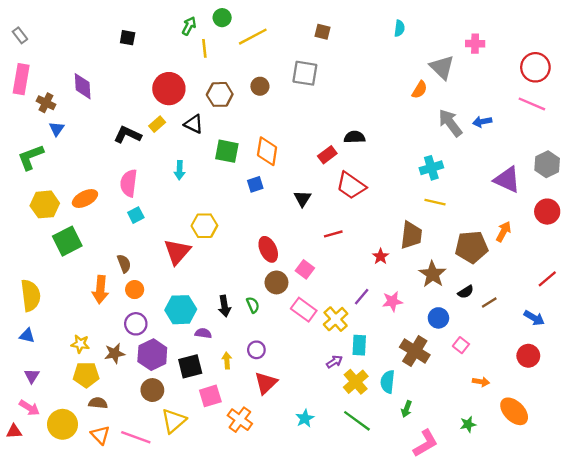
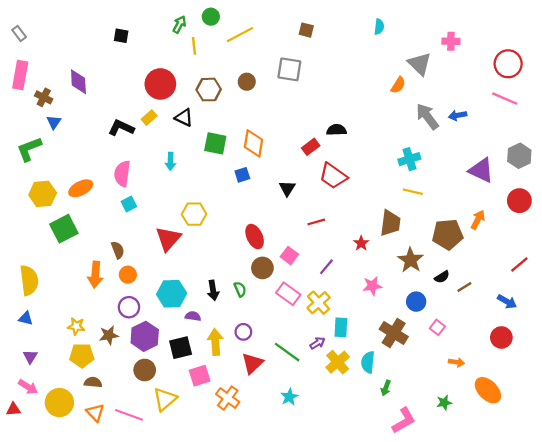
purple line: (362, 297) -> (326, 267), moved
yellow arrow: (227, 360) -> (215, 342), size x1.6
green line: (357, 421) -> (287, 352), moved

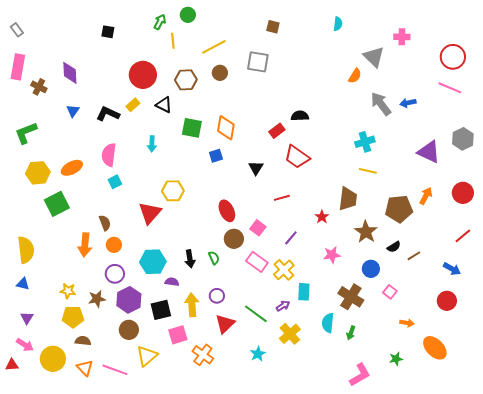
yellow line: (240, 35) -> (214, 47), moved
blue triangle: (54, 122) -> (73, 111), moved
red circle: (519, 201) -> (463, 193), moved
yellow cross: (338, 362) -> (290, 334), moved
green arrow: (386, 388) -> (351, 333), moved

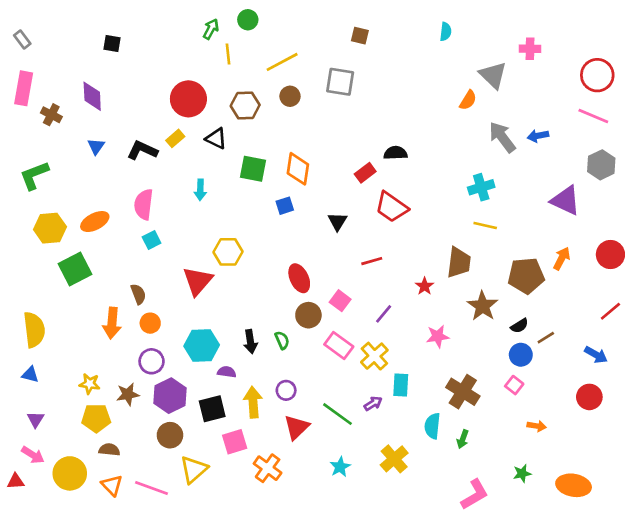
black square: (108, 32) -> (112, 43), moved
gray hexagon: (463, 139) -> (601, 165), moved
blue circle: (371, 269) -> (521, 355), moved
yellow cross: (290, 334) -> (394, 459), moved
orange ellipse: (435, 348) -> (574, 485), moved, turned -35

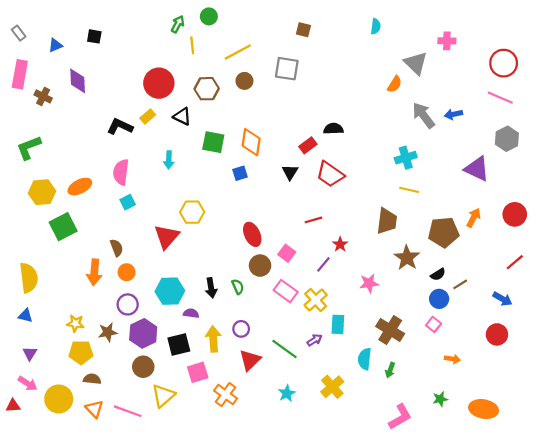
blue triangle: (96, 146) -> (55, 45), moved, turned 32
black triangle: (337, 222) -> (290, 172), moved
red star: (425, 286) -> (340, 244), moved

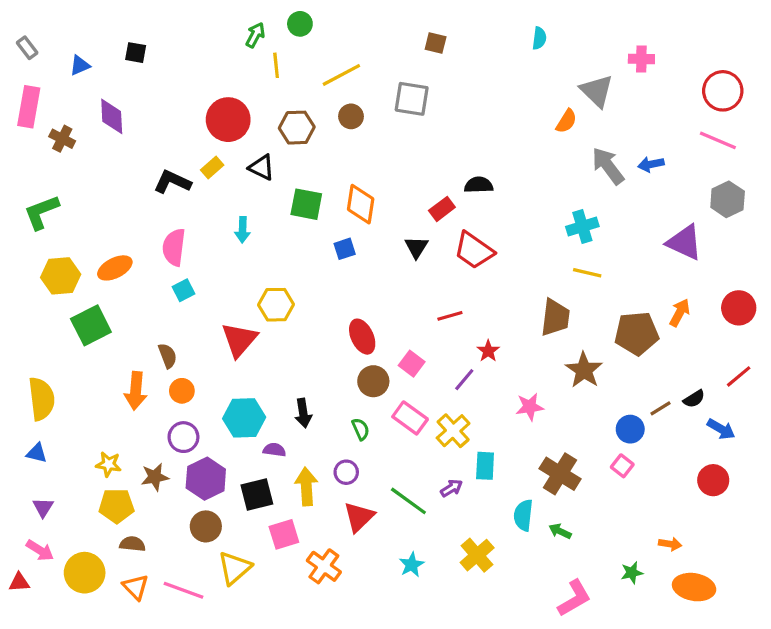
black semicircle: (438, 274) -> (694, 399), moved
green semicircle: (238, 287) -> (361, 429), moved
orange arrow: (452, 359) -> (670, 544), moved
green arrow: (390, 370) -> (560, 531), turned 96

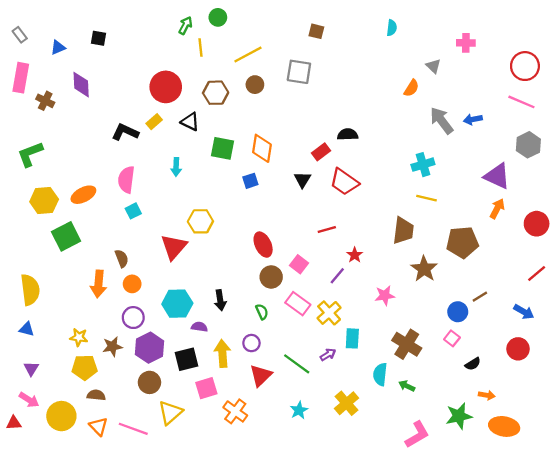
gray triangle: (597, 91) -> (433, 66), size x0.6
orange arrow: (680, 313) -> (497, 209), moved
black semicircle: (694, 399) -> (473, 364), moved
green star: (632, 573) -> (459, 416), size x1.6

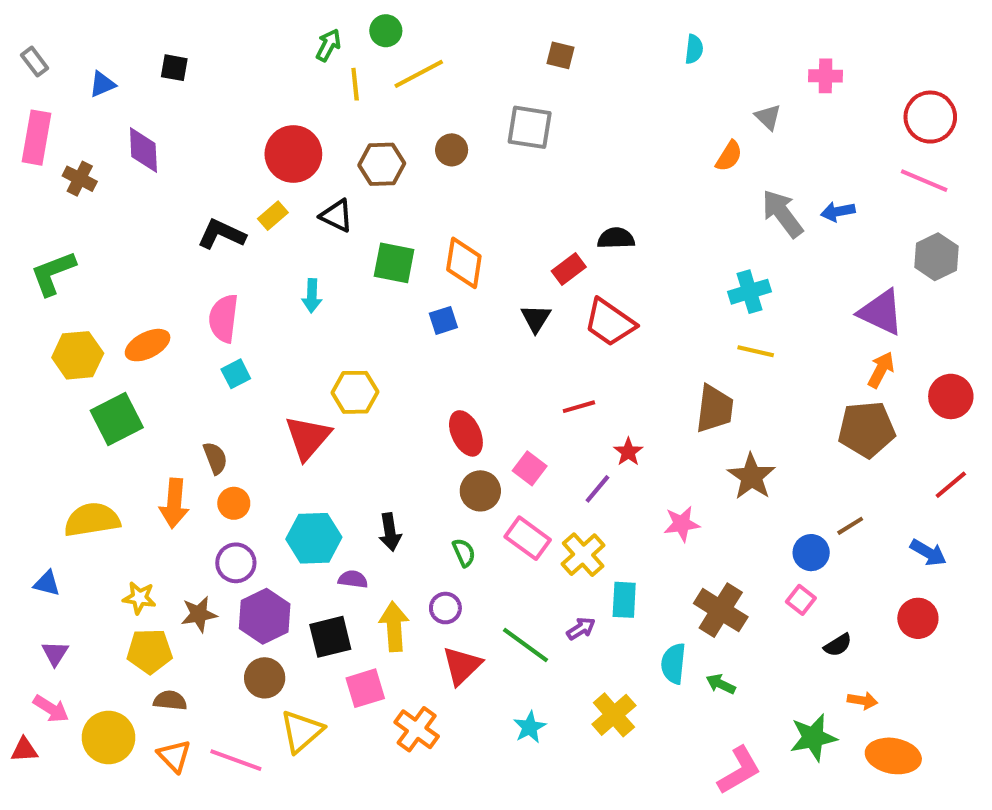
yellow line: (248, 54) -> (419, 74), moved
brown pentagon: (462, 242) -> (867, 429), moved
yellow semicircle: (30, 290) -> (92, 520), moved, turned -92

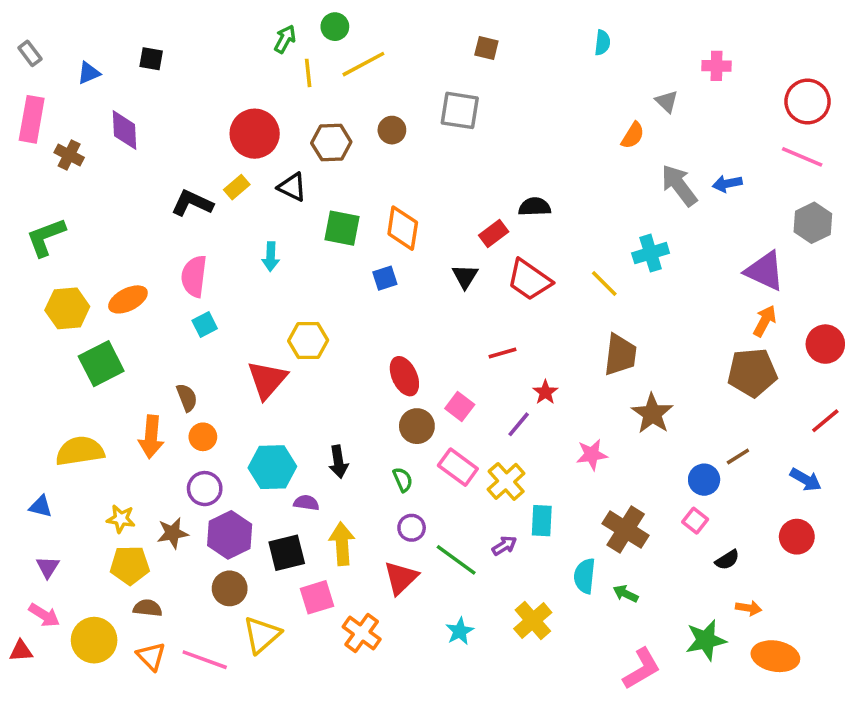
yellow line: (756, 351) -> (604, 283), moved, turned 32
purple circle: (445, 608) -> (412, 528), moved

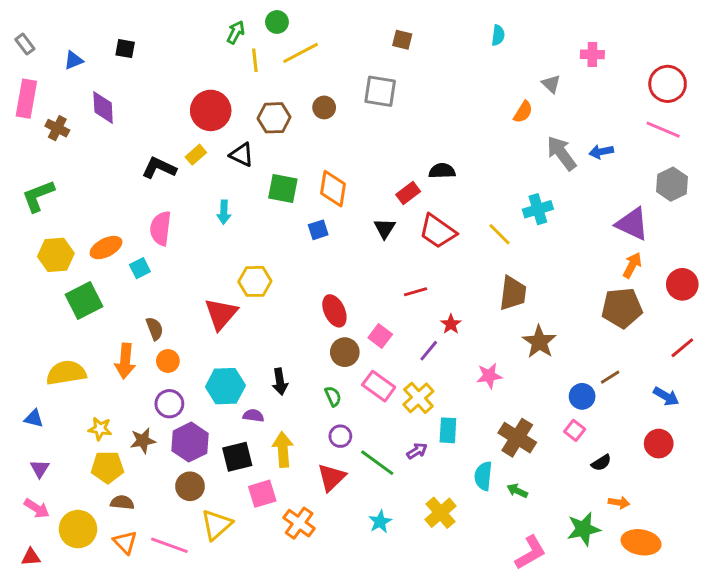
cyan square: (205, 324) -> (140, 268), moved
red triangle: (21, 651) -> (31, 557), moved

